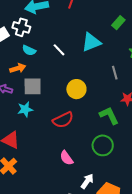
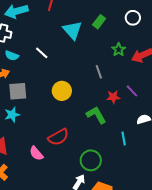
cyan triangle: (91, 42) -> (72, 30), moved, turned -45
red semicircle: (63, 120) -> (58, 137), moved
green circle: (103, 145) -> (91, 160), moved
pink semicircle: (67, 158) -> (36, 153), moved

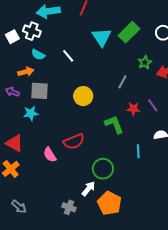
green rectangle: (99, 22) -> (129, 32), size x1.5
gray line: (99, 72) -> (122, 82), turned 40

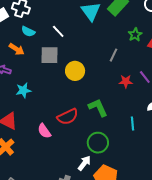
orange arrow: (26, 72) -> (17, 49), turned 49
gray square: (39, 91) -> (49, 55), moved
green L-shape: (114, 124) -> (98, 108), moved

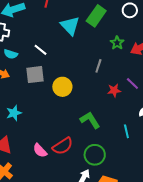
red semicircle: (68, 117) -> (63, 146), moved

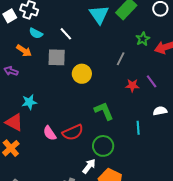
cyan star: (14, 113) -> (29, 102), moved

